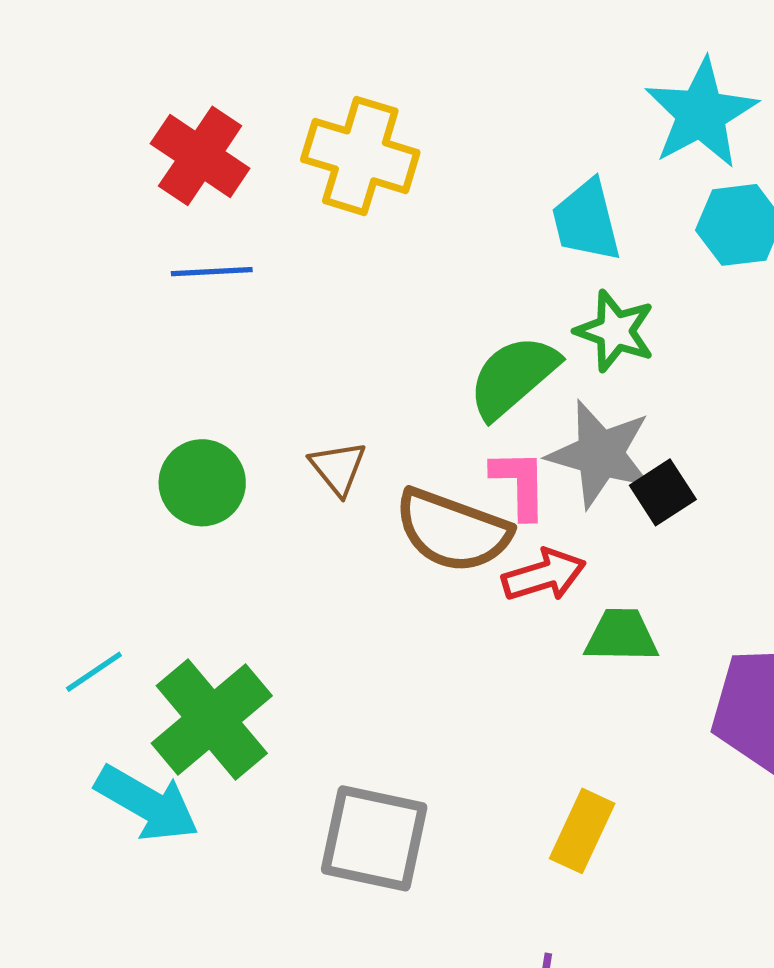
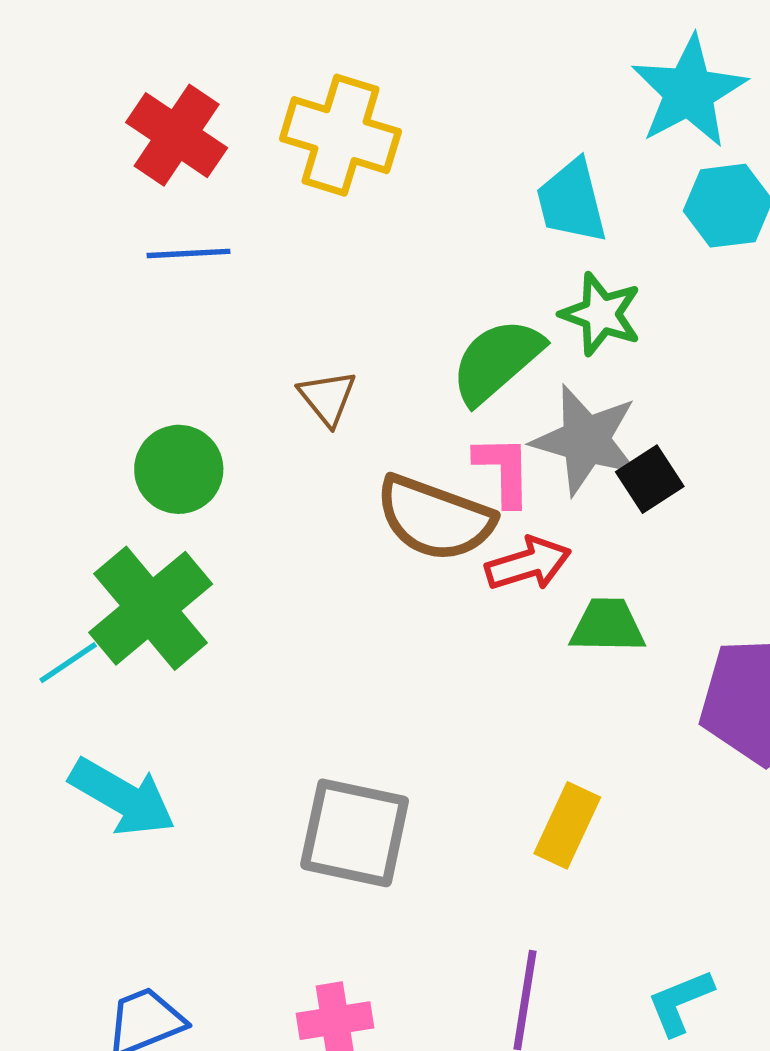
brown triangle: (338, 468) -> (327, 398), moved
green cross: (212, 719) -> (151, 608), moved

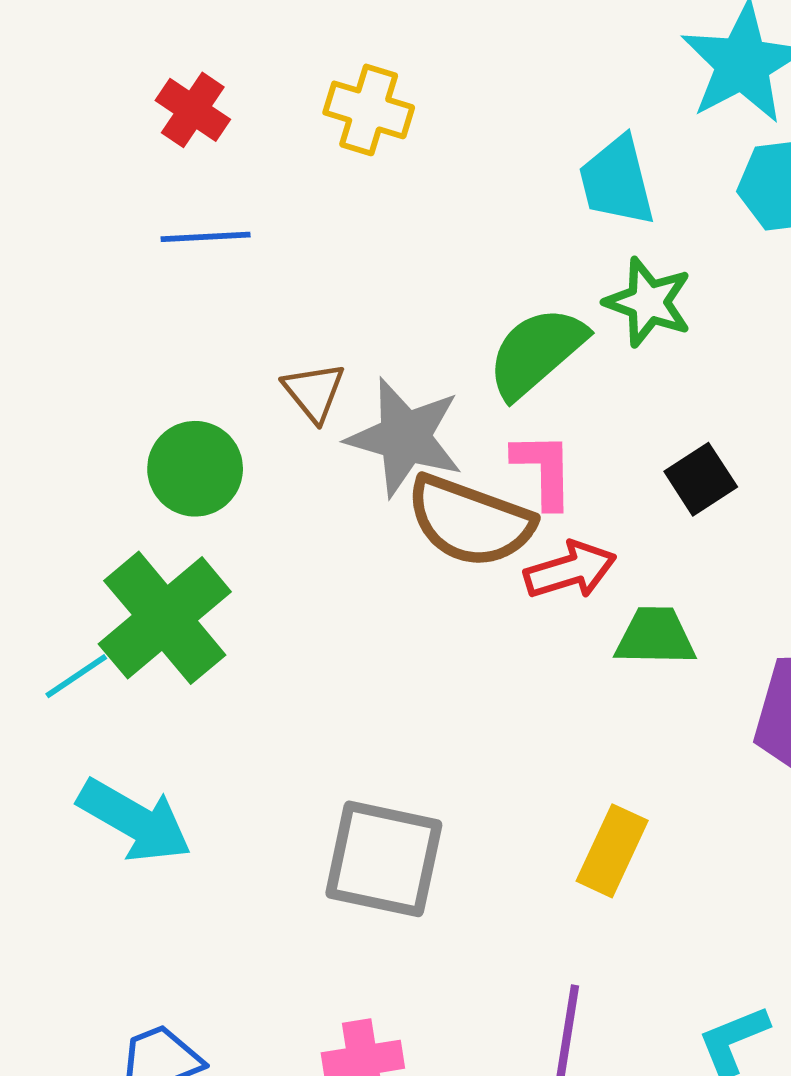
red cross: (177, 135) -> (193, 110), size x0.7
yellow cross: (340, 135) -> (369, 110), size x0.7
brown triangle: (327, 398) -> (314, 392), moved
gray star: (586, 440) -> (405, 437), moved

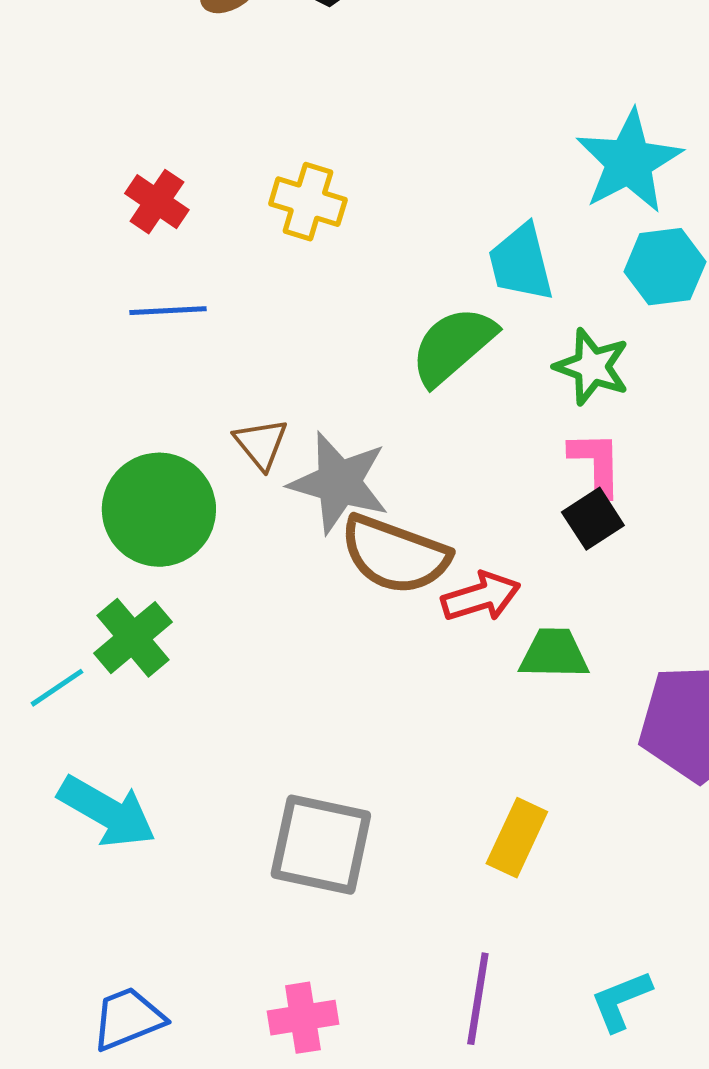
green star: (648, 302) -> (592, 367), moved
green semicircle: (536, 352) -> (453, 346), moved
green circle: (195, 469) -> (159, 510), size x1.4
pink L-shape: (543, 470) -> (596, 464), moved
green cross: (165, 618) -> (133, 638), size x0.7

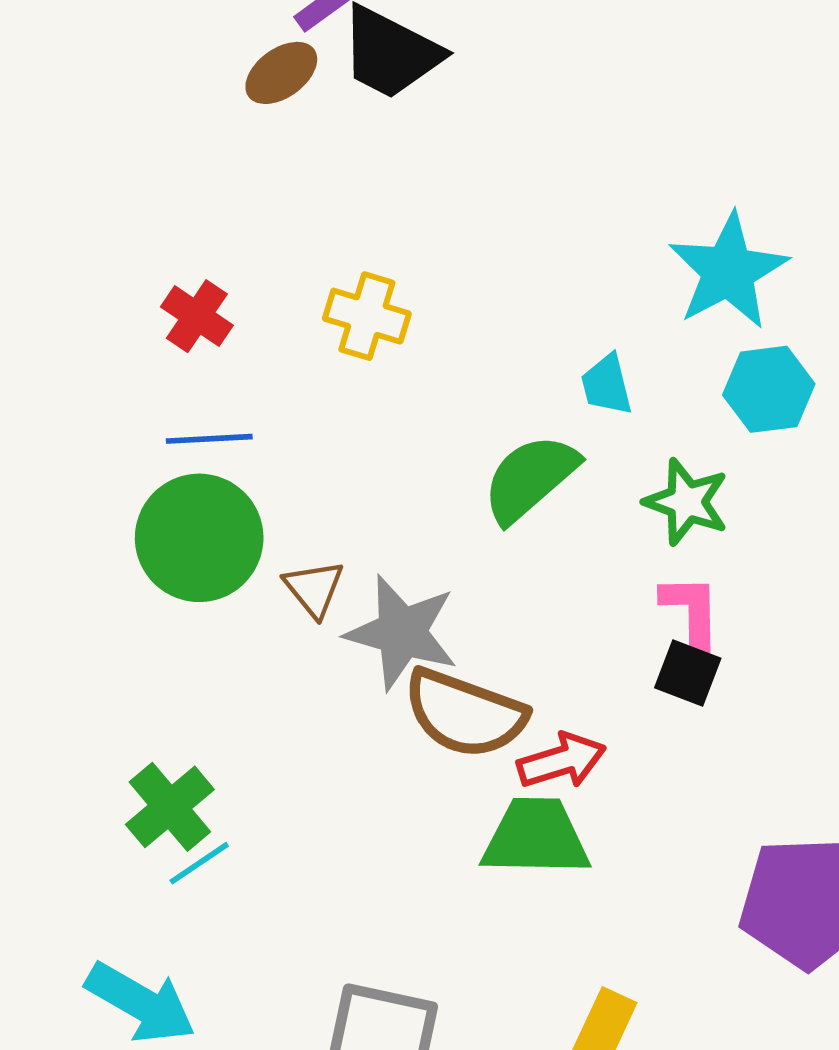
cyan trapezoid: (521, 263) -> (607, 385), size x0.7
green circle: (159, 510) -> (199, 538), moved
black square: (593, 519) -> (688, 673), turned -36
green trapezoid: (554, 654) -> (536, 837), moved, size x1.4
cyan line: (57, 688) -> (199, 863), moved

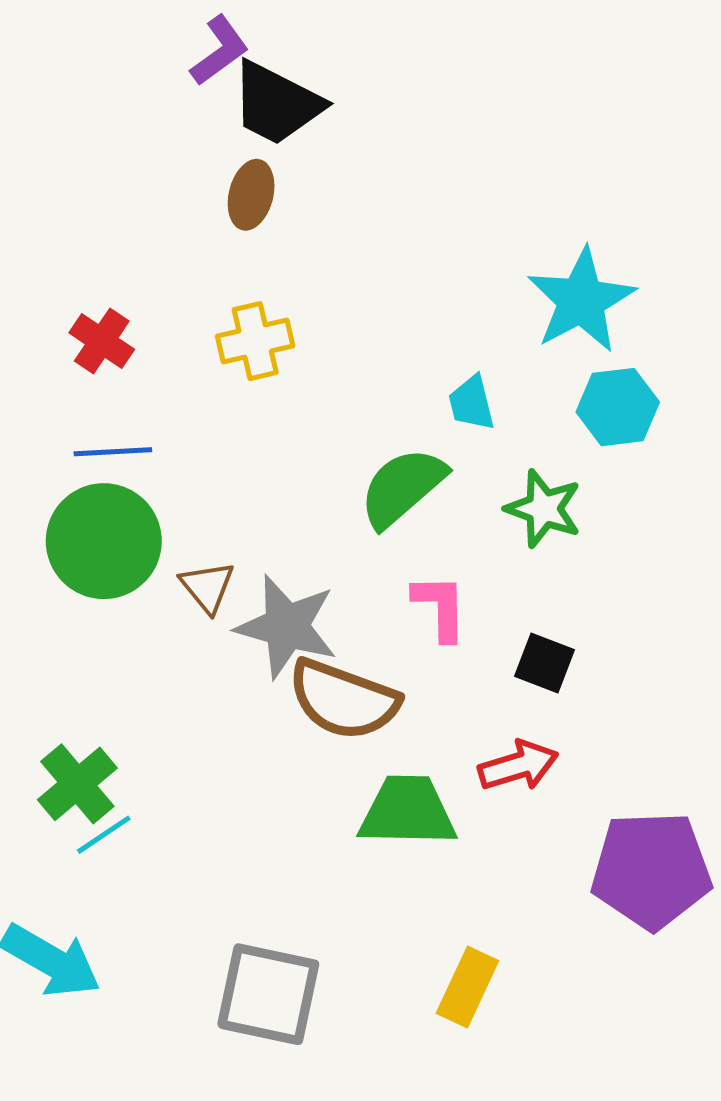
brown ellipse: (281, 73) -> (251, 195), moved, turned -40
yellow cross: (367, 316) -> (255, 341), turned -30
pink L-shape: (691, 611) -> (440, 607), moved
red arrow: (562, 761) -> (518, 766), moved

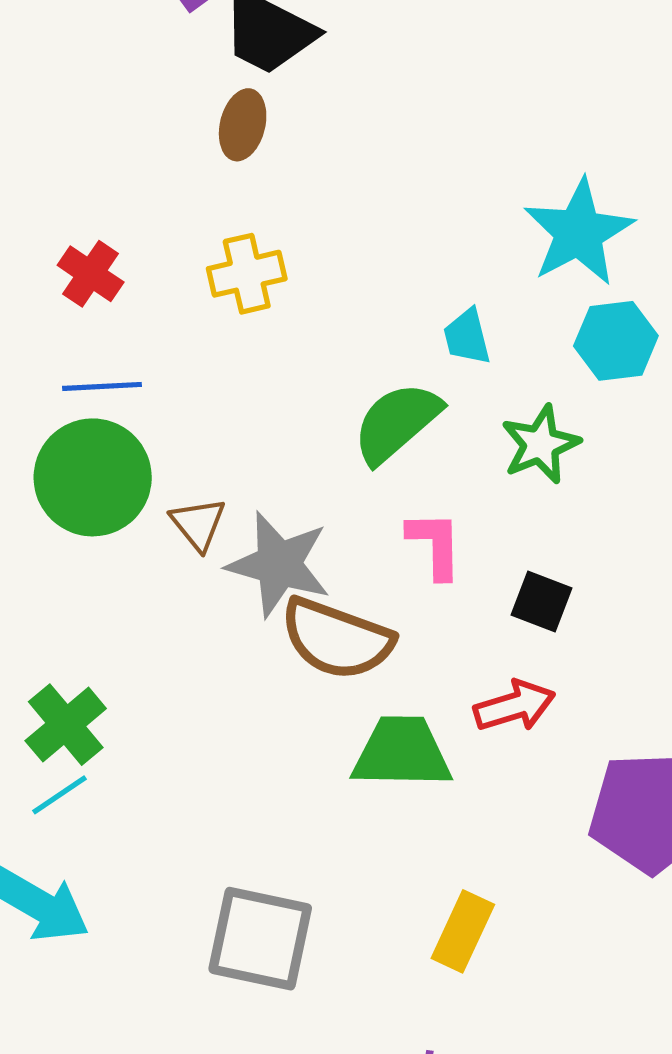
green star: (544, 509) -> (540, 444), turned 30
cyan line: (104, 835) -> (60, 795), moved

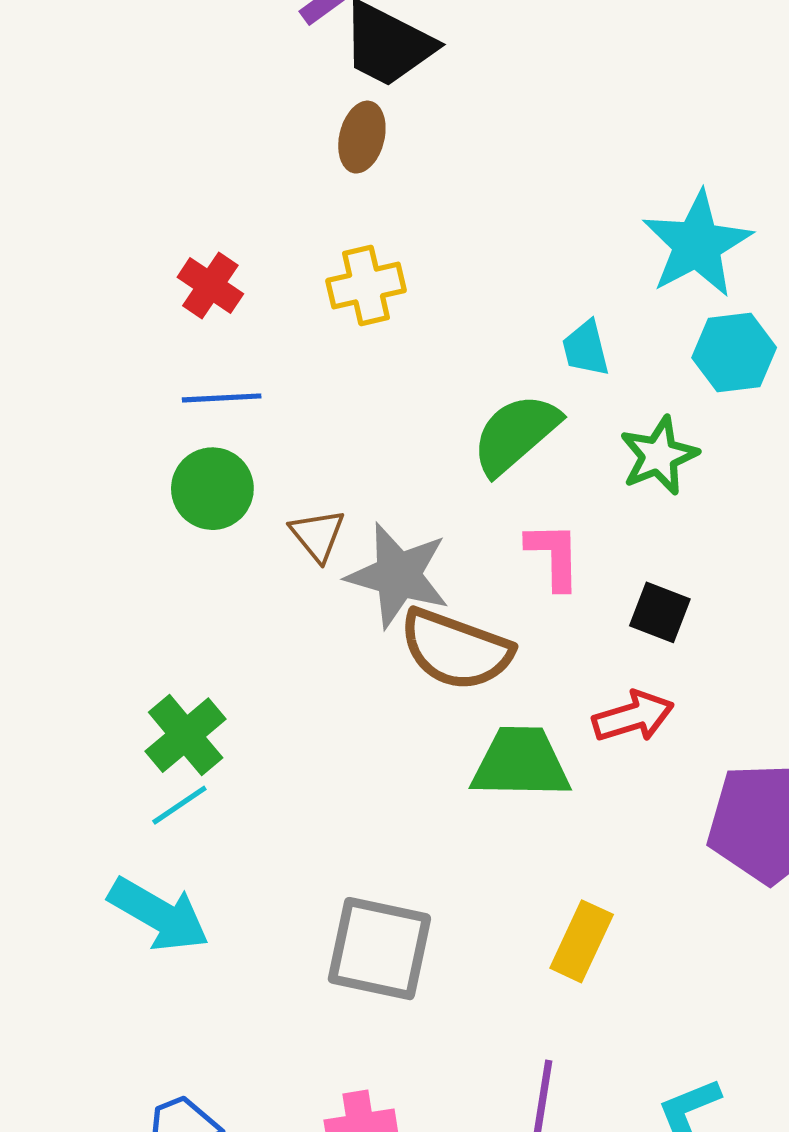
green circle: (93, 477) -> (212, 489), size x0.7

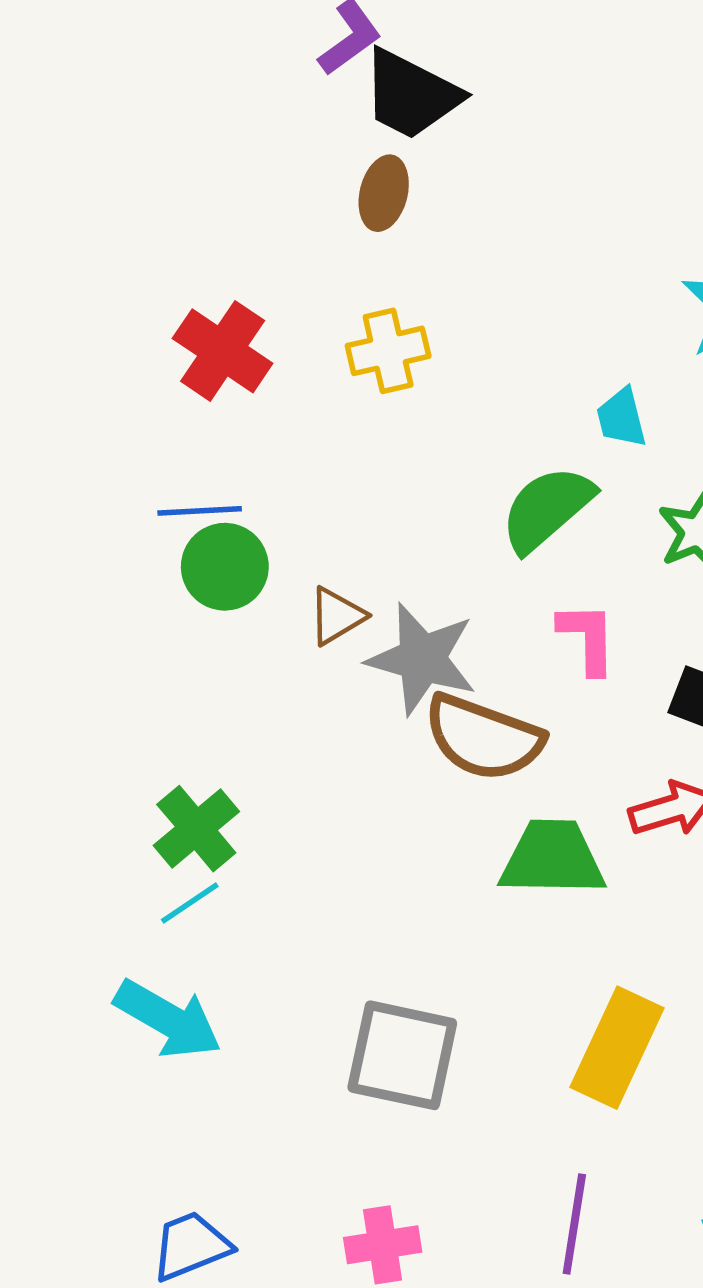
red cross: (210, 286) -> (223, 351), size x1.4
blue line: (222, 398) -> (200, 511), moved
brown triangle: (318, 535) -> (337, 616), turned 38
yellow rectangle: (582, 941) -> (617, 1048), size x1.4

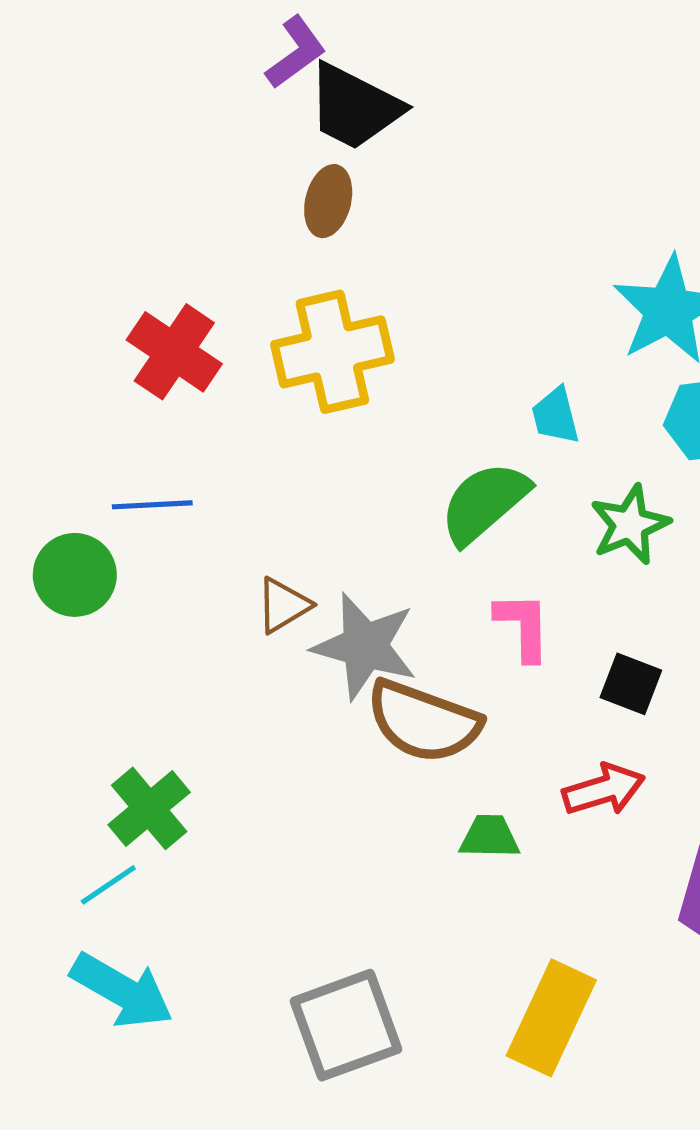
yellow cross: (388, 351) -> (332, 352), size x1.5
green circle: (225, 567) -> (75, 575), moved
green trapezoid: (552, 858) -> (489, 837), size x0.6
cyan line: (190, 903) -> (108, 885), moved
gray square: (402, 1055) -> (346, 1025), turned -32

